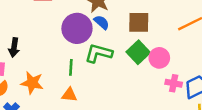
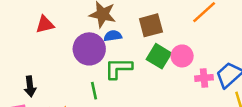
blue semicircle: (102, 22) -> (113, 36), turned -35

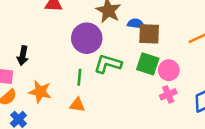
blue semicircle: (113, 36) -> (136, 24), moved
green square: (159, 56) -> (148, 64), turned -30
pink cross: (204, 78) -> (168, 94), moved, turned -35

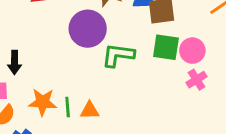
green line: (79, 77) -> (68, 107), moved

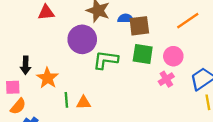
pink circle: (192, 51) -> (173, 56), moved
orange star: (42, 102) -> (48, 78), moved, turned 30

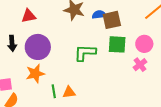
purple circle: (82, 39) -> (38, 47), moved
black arrow: (26, 65) -> (12, 43), moved
orange star: (48, 78) -> (35, 74), turned 30

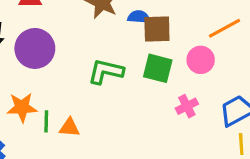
pink circle: (144, 44) -> (201, 60), moved
orange star: (35, 74) -> (22, 107), moved

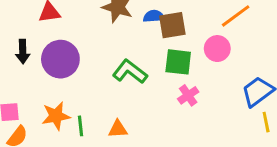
green L-shape: (106, 72) -> (130, 72), turned 32
pink cross: (187, 106) -> (188, 95), moved
orange triangle: (69, 127) -> (118, 129), moved

